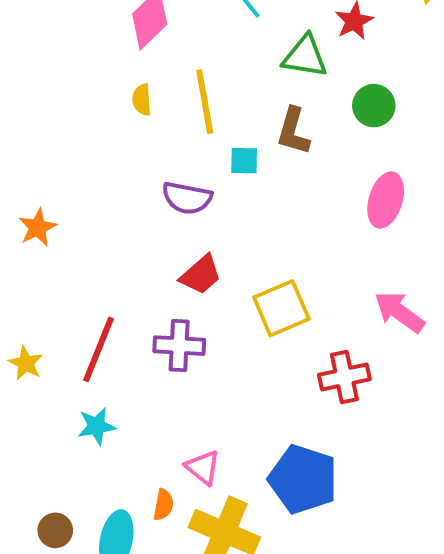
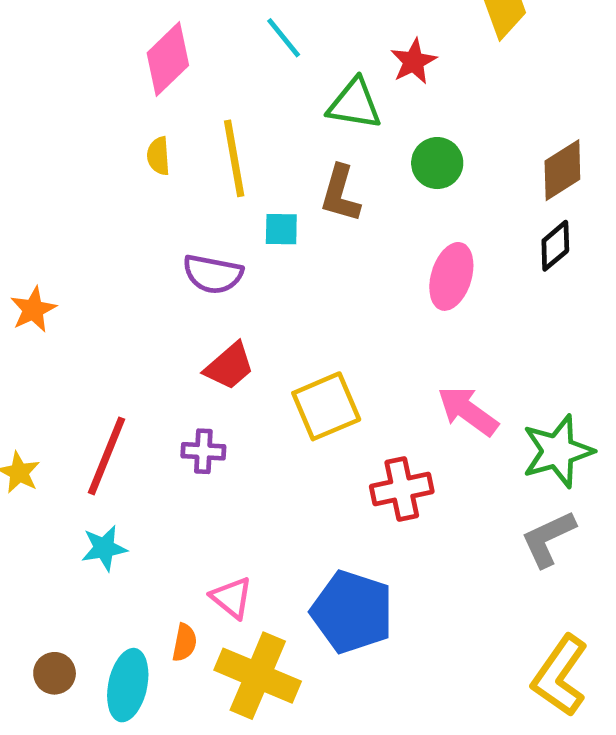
purple cross: (179, 346) -> (203, 451), size x0.7

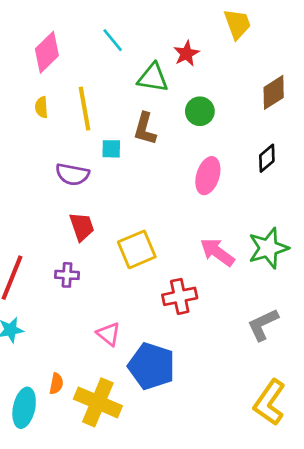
brown diamond: (562, 170) -> (274, 92), moved
red trapezoid: (229, 366) -> (82, 227), turned -68
green star: (558, 451) -> (268, 248), moved
pink triangle: (232, 598) -> (109, 334), moved

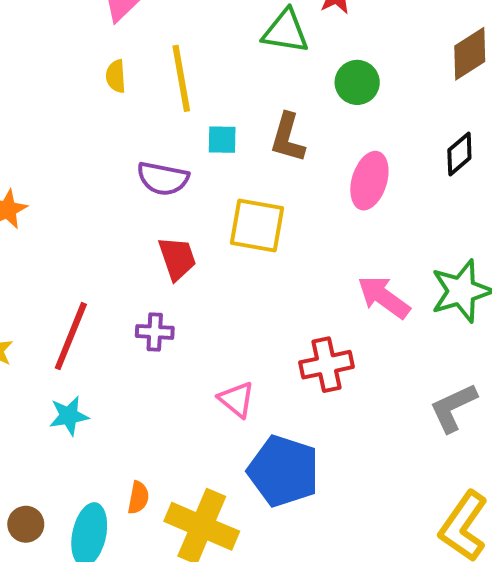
brown L-shape: (145, 129) -> (288, 138), moved
yellow square: (137, 249) -> (257, 226), moved, turned 33
pink triangle: (109, 334) -> (236, 399), moved

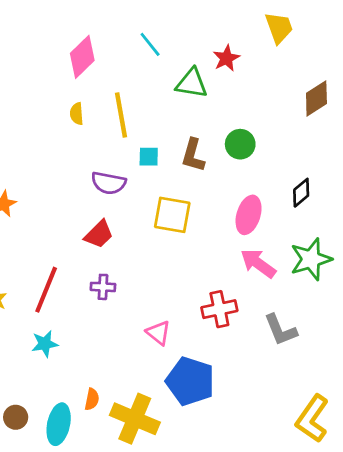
green circle: (357, 82) -> (240, 144), moved
black diamond: (459, 154) -> (301, 193), moved
pink ellipse: (369, 181) -> (249, 215), moved
red trapezoid: (177, 258) -> (99, 234), moved, turned 64
gray L-shape: (453, 408) -> (280, 330), moved, turned -87

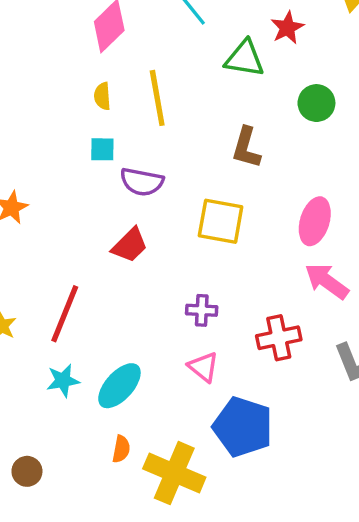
green circle: (240, 144) -> (316, 103), moved
cyan square: (149, 157) -> (102, 149), moved
purple cross: (103, 287) -> (202, 310), moved
cyan ellipse: (59, 424) -> (119, 386), moved, turned 30

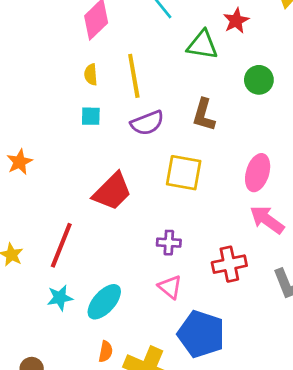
purple semicircle: (142, 182) -> (147, 123), moved, turned -32
red trapezoid: (130, 245) -> (112, 191), size x1.4

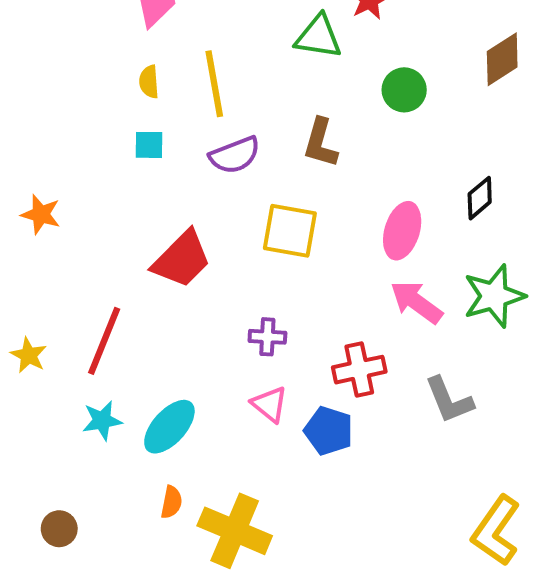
orange star: (20, 162) -> (41, 214), turned -30
blue pentagon: (201, 334) -> (329, 431), moved, size x0.7

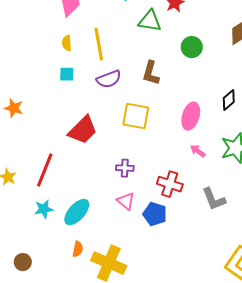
pink arrow: (416, 302) -> (198, 151), size x0.6
red cross: (359, 370) -> (170, 184), turned 30

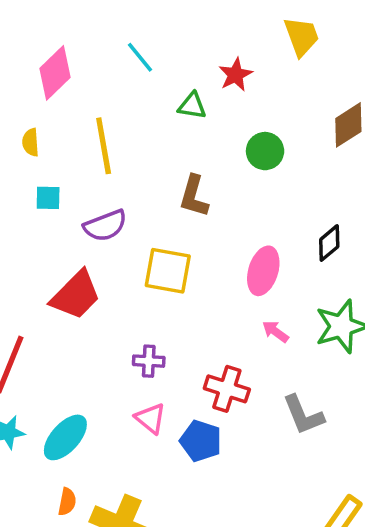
green triangle: (150, 21) -> (192, 106), size x0.7
yellow semicircle: (67, 43) -> (31, 142), moved
purple semicircle: (109, 79) -> (105, 226), moved

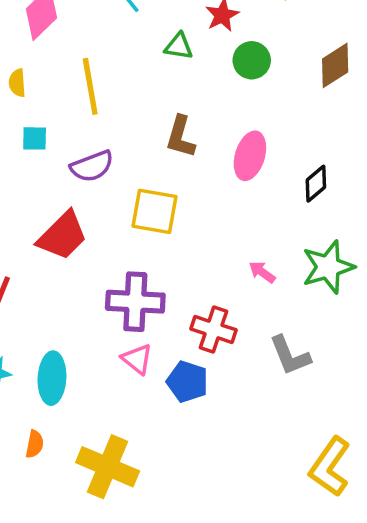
green circle: (265, 151) -> (252, 60), moved
pink ellipse: (263, 271) -> (250, 156), moved
purple cross: (149, 361) -> (135, 302), size x1.8
cyan ellipse: (65, 437) -> (52, 378), turned -39
orange semicircle: (67, 502) -> (35, 444), moved

